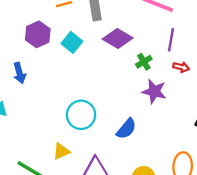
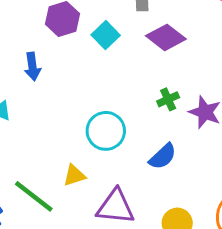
green cross: (144, 62) -> (168, 99), moved

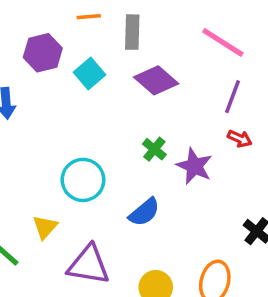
green cross: (168, 99) -> (154, 149), turned -30
yellow triangle: (74, 175) -> (45, 227), turned -35

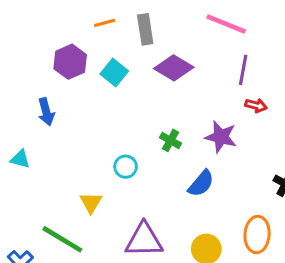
green cross: (154, 149) -> (170, 140), moved
cyan circle: (83, 180) -> (126, 167), size x0.6
blue semicircle: (144, 212) -> (201, 183), moved
yellow triangle: (45, 227) -> (91, 203), moved

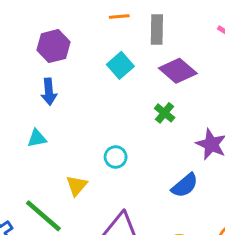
purple hexagon: (70, 62) -> (53, 46), moved
green cross: (170, 140) -> (165, 113), moved
cyan triangle: (20, 159) -> (37, 138), moved, turned -36

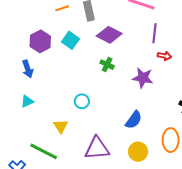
purple hexagon: (53, 46) -> (40, 41), moved
blue semicircle: (185, 185) -> (134, 120), moved

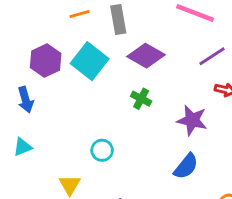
purple line: (155, 33) -> (212, 56), turned 48
cyan square: (71, 40) -> (90, 61), size x1.4
blue semicircle: (134, 120) -> (186, 166), moved

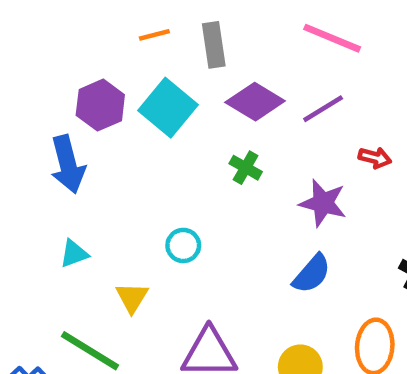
purple line: (212, 56) -> (323, 109), moved
blue arrow: (26, 100) -> (68, 164), size x1.4
cyan triangle: (23, 147) -> (74, 254), moved

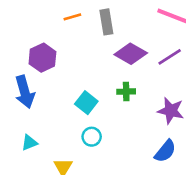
cyan square: (168, 108) -> (86, 103), moved, size x0.7
green cross: (246, 168) -> (126, 92), turned -30

